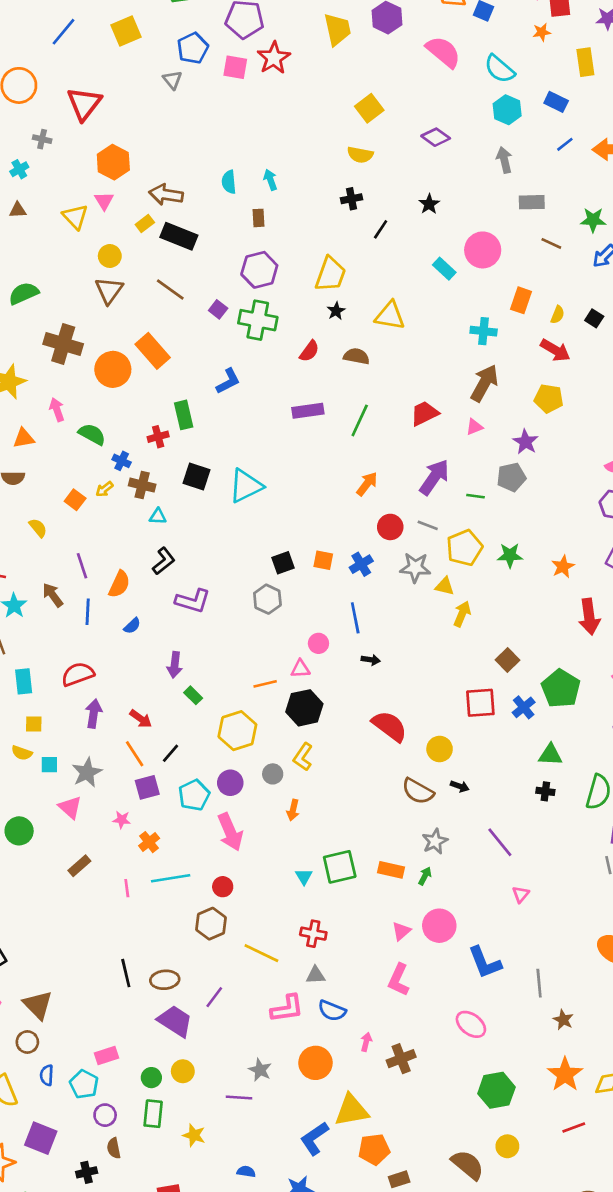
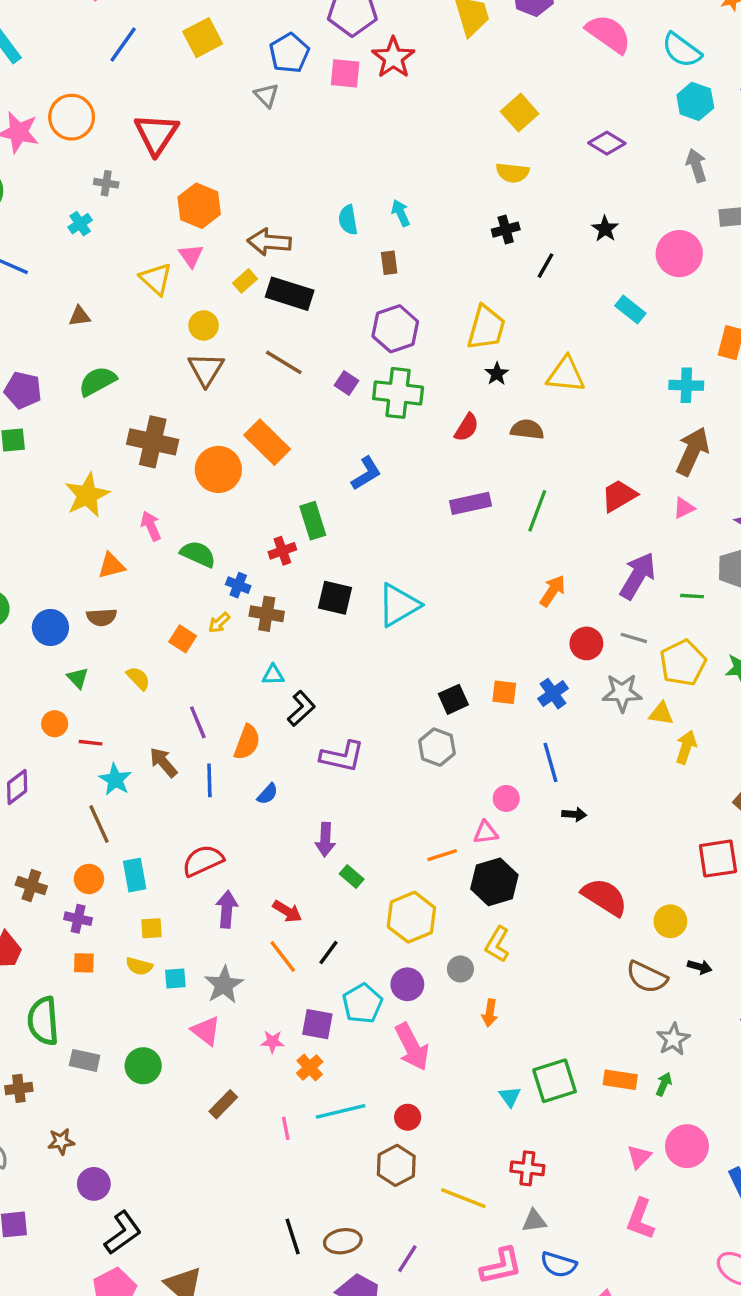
brown triangle: (18, 210) -> (80, 316), moved
pink circle: (483, 250) -> (679, 254), moved
cyan triangle: (158, 516) -> (273, 675), moved
purple square: (147, 787) -> (317, 1024), moved, turned 30

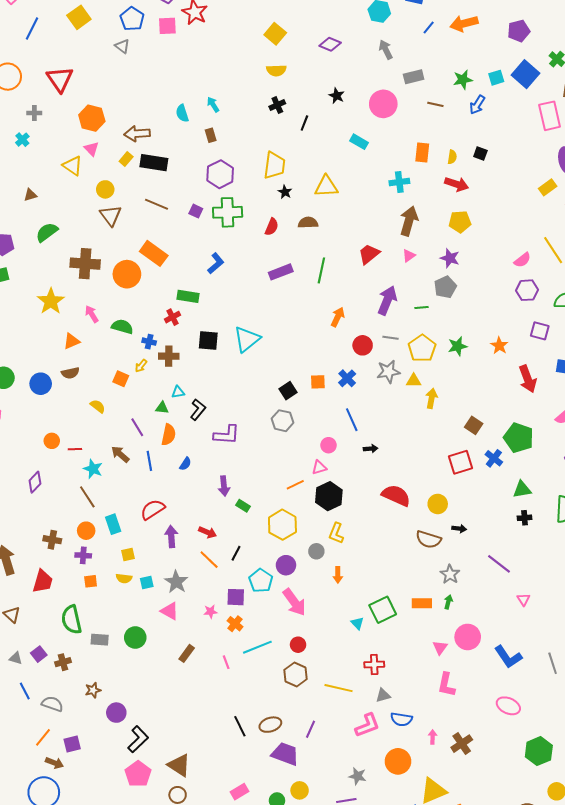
green rectangle: (313, 521) -> (188, 296), turned -55
green triangle: (78, 678) -> (162, 408), moved, turned -32

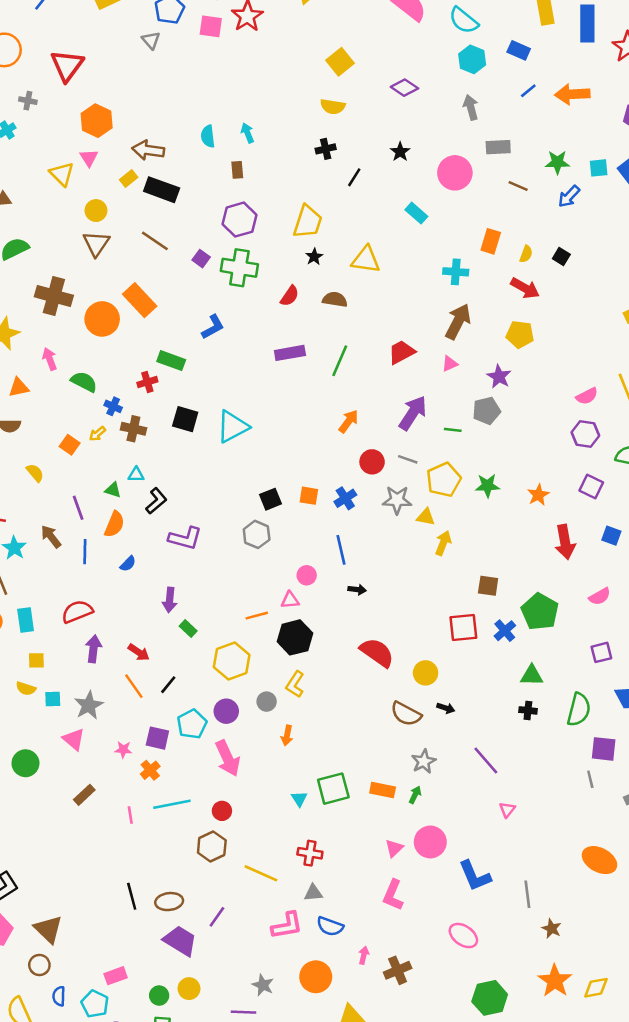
brown square: (474, 425) -> (488, 586), turned -36

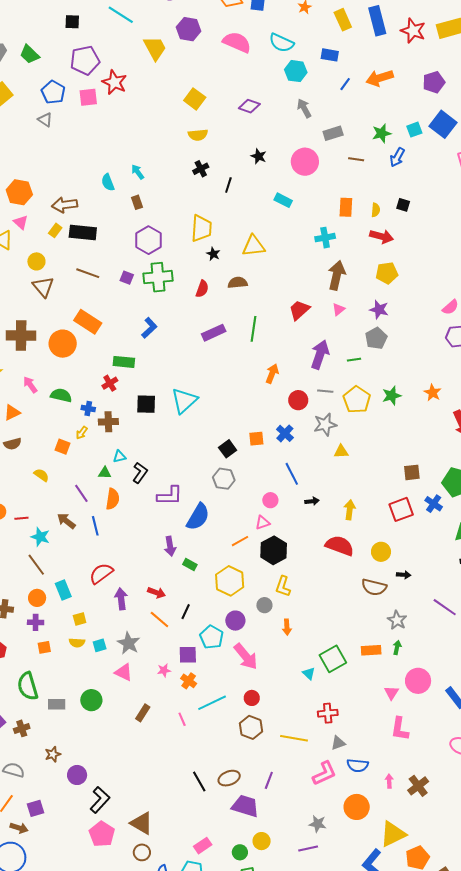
yellow triangle: (426, 517) -> (341, 451), moved
yellow arrow: (443, 543) -> (350, 510), moved
blue semicircle: (128, 564) -> (198, 517), moved, size x2.0

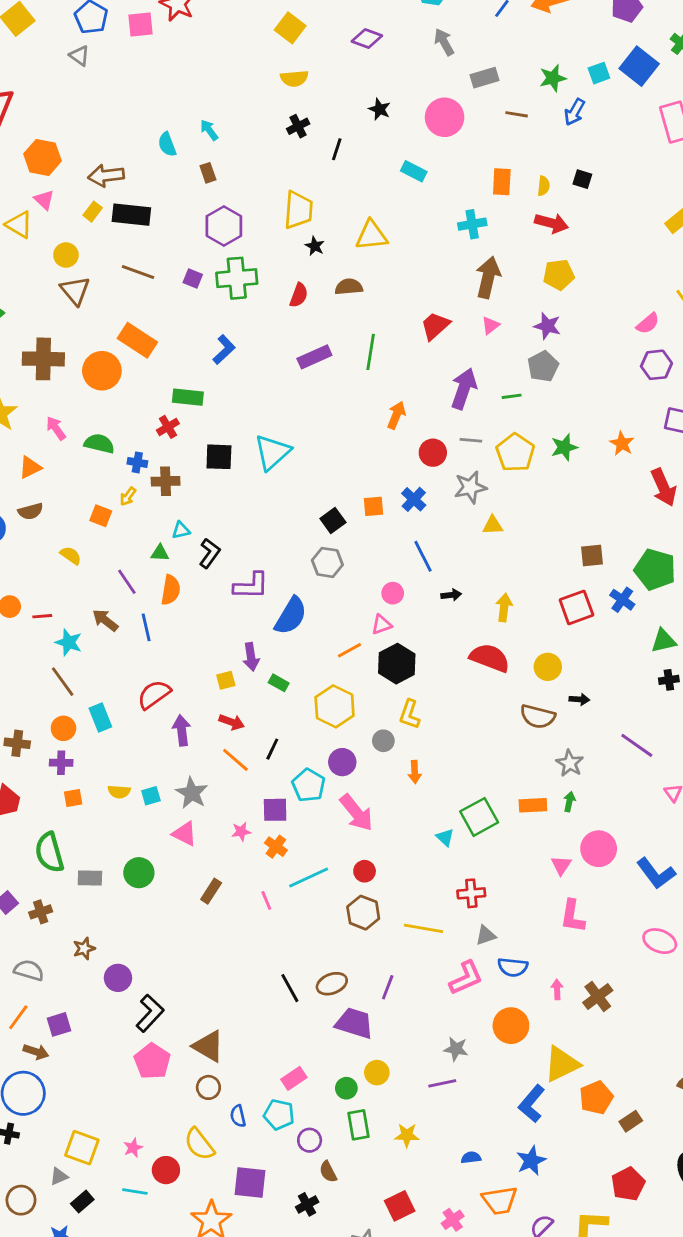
yellow square: (80, 619) -> (226, 680), moved

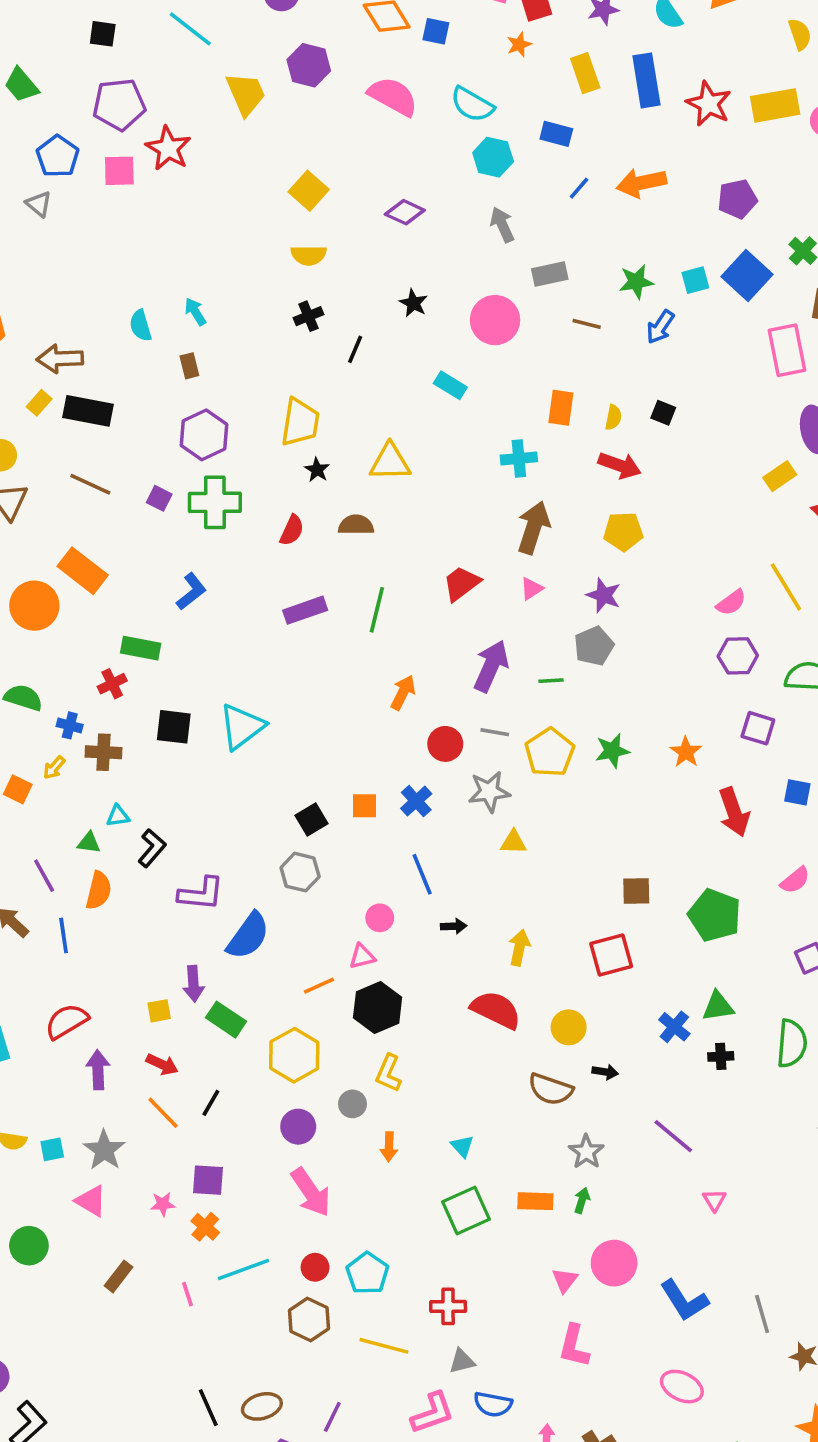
blue cross: (622, 600) -> (674, 1027), moved
green rectangle: (279, 683) -> (226, 1020), size x1.5
cyan pentagon: (309, 785) -> (367, 1273), moved
cyan triangle: (445, 837) -> (462, 1146), moved

